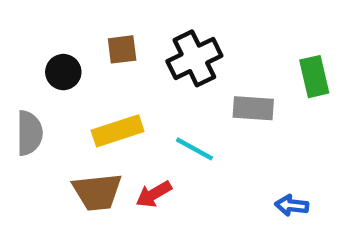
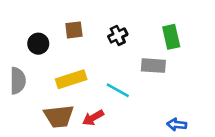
black cross: (194, 58) -> (118, 35), size x0.6
green rectangle: (314, 77) -> (171, 37), moved

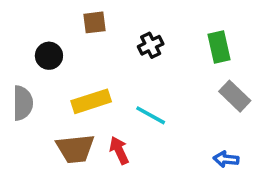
brown square: (74, 30) -> (95, 22), moved
gray rectangle: (153, 66) -> (235, 96), moved, turned 40
red arrow: (93, 118) -> (119, 150), turned 95

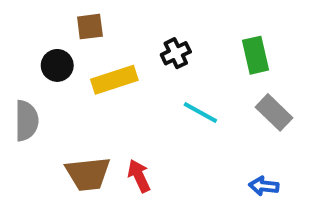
brown square: (95, 22) -> (90, 27), moved
yellow rectangle: (91, 101) -> (114, 80), moved
cyan line: (151, 115) -> (200, 112), moved

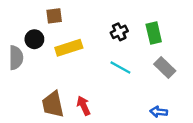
black cross: (176, 53) -> (119, 32), moved
gray semicircle: (27, 121) -> (16, 58), moved
brown trapezoid: (88, 174) -> (53, 104), turned 84

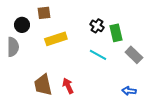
black cross: (119, 32) -> (97, 26), turned -32
green rectangle: (154, 33) -> (116, 33), moved
black circle: (34, 39) -> (22, 25), moved

